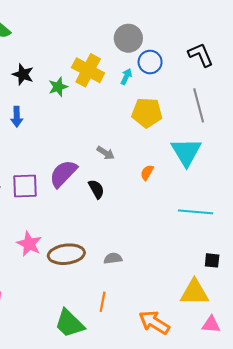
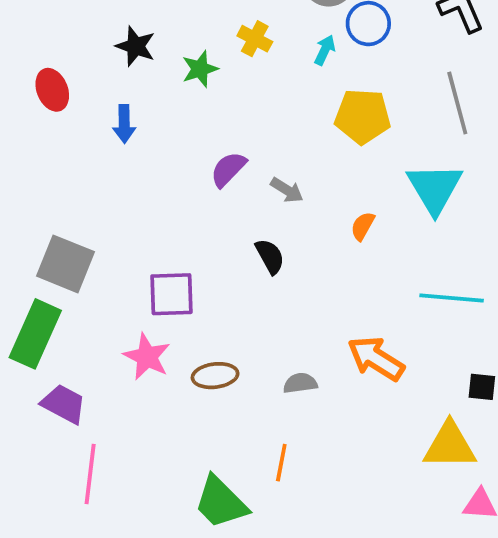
yellow cross: (88, 70) -> (255, 39), size x0.6
purple semicircle: (63, 174) -> (228, 169), moved, size x0.7
purple square: (25, 186) -> (171, 294), moved
brown ellipse: (66, 254) -> (215, 376), size x0.7
orange arrow: (154, 322) -> (376, 359), moved

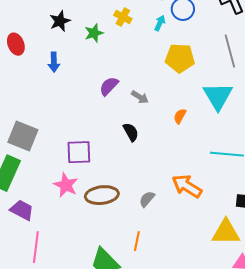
black star: (136, 46) -> (60, 21), turned 30
brown ellipse: (215, 376) -> (102, 195), size x1.4
gray semicircle: (300, 383) -> (147, 199), turned -42

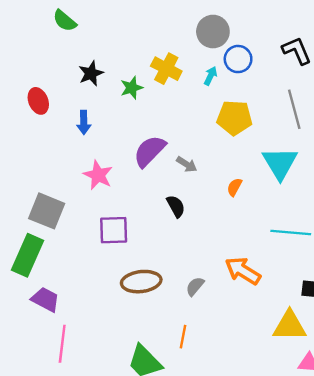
yellow cross: (123, 17) -> (166, 69), size x1.4
purple semicircle: (109, 86) -> (150, 151), size x1.4
pink star: (66, 185) -> (98, 175), moved

